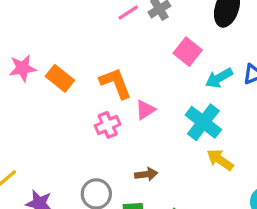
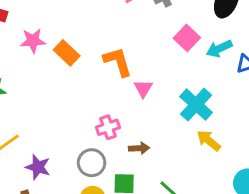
cyan arrow: (219, 78) -> (219, 49), moved
pink triangle: (145, 110) -> (143, 89), turned -30
pink cross: (108, 125) -> (108, 127), moved

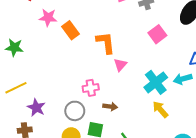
cyan arrow: (219, 49) -> (183, 79), moved

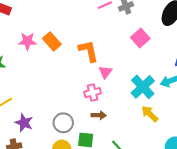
pink star: (48, 18) -> (27, 41), moved
pink cross: (91, 88) -> (93, 93), moved

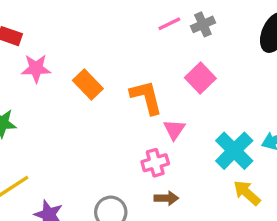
pink square: (140, 38) -> (200, 78), moved
pink star: (27, 41) -> (36, 68), moved

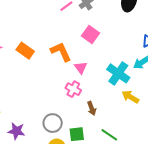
pink cross: (155, 163) -> (73, 89), turned -35
brown arrow: (166, 198) -> (92, 108), moved, turned 80

